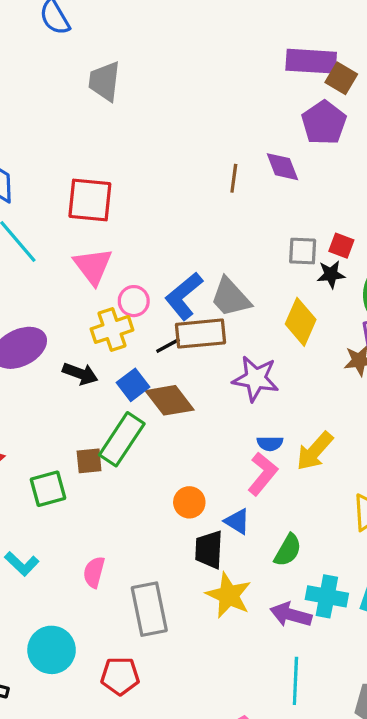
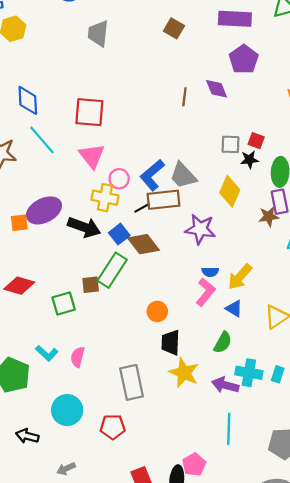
brown square: (341, 78) -> (174, 28), moved
yellow cross: (112, 329) -> (105, 198), turned 30
black arrow: (80, 374) -> (84, 227), size x1.4
blue triangle: (237, 521) -> (234, 309), moved
pink semicircle: (94, 572) -> (78, 357), moved

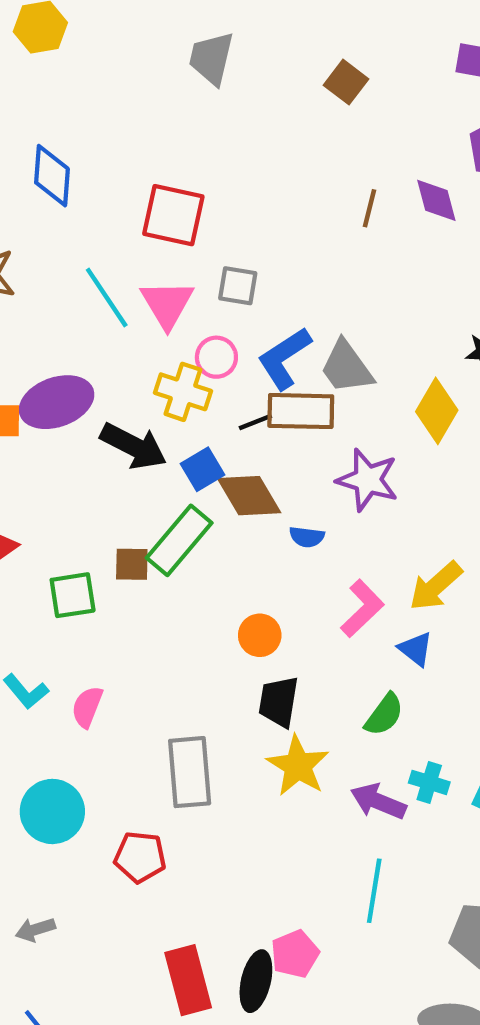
brown square: (174, 28) -> (346, 82), moved
cyan line: (42, 140) -> (107, 298), moved
gray square: (231, 144) -> (238, 286), moved
blue semicircle: (210, 272) -> (307, 537), moved
cyan cross: (249, 373) -> (429, 782), size x0.7

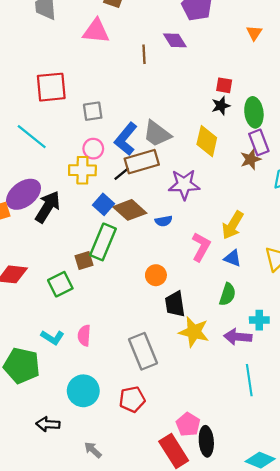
pink triangle: (167, 304) -> (96, 31), moved, turned -36
black arrow: (134, 446) -> (48, 207), moved, turned -68
gray arrow: (35, 930) -> (93, 450), turned 78
pink pentagon: (295, 954) -> (188, 424), moved

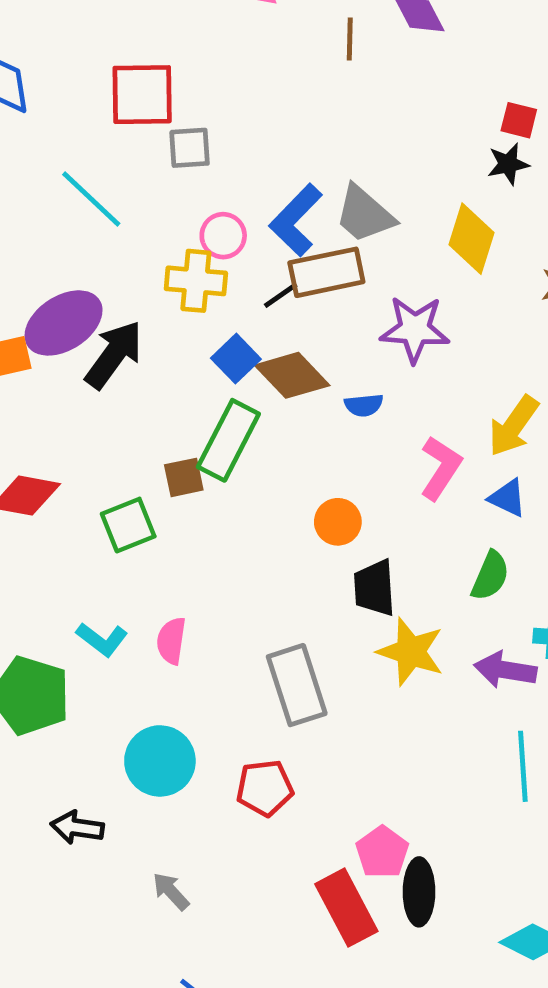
gray square: (93, 111) -> (190, 148), moved

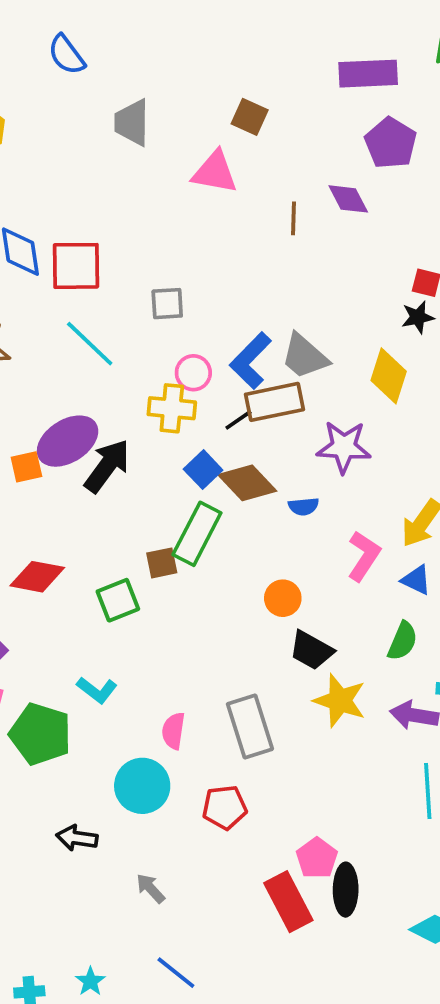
red square: (142, 95) -> (76, 266), moved
black trapezoid: (374, 588) -> (311, 650), turned -57
pink semicircle: (171, 641) -> (173, 731), moved

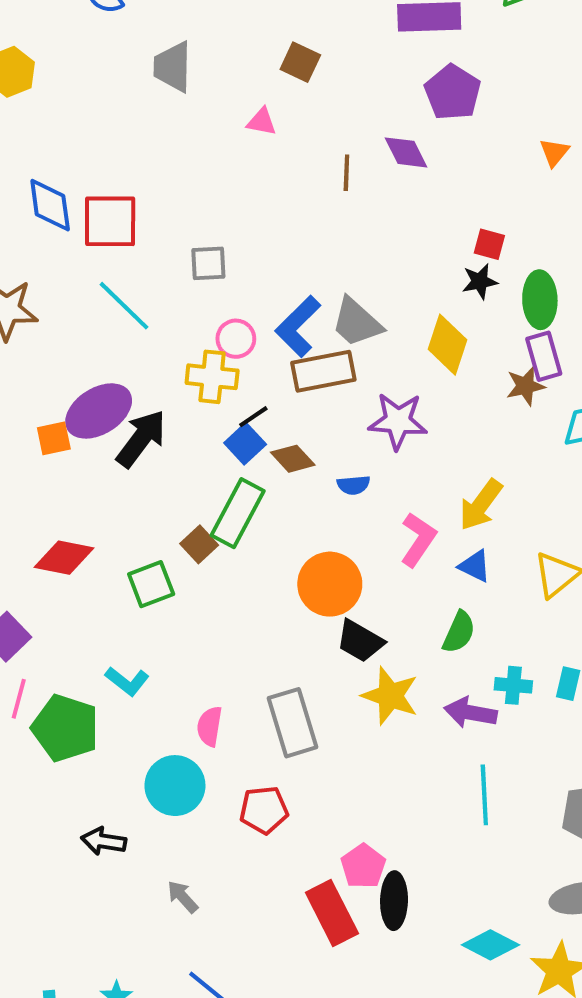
pink triangle: (215, 172) -> (262, 122), size x0.6
black line: (238, 420) -> (253, 417), moved
brown diamond: (247, 483) -> (293, 459), size x0.7
brown square: (162, 563) -> (199, 544), turned -32
orange circle: (283, 598) -> (330, 584), size x1.6

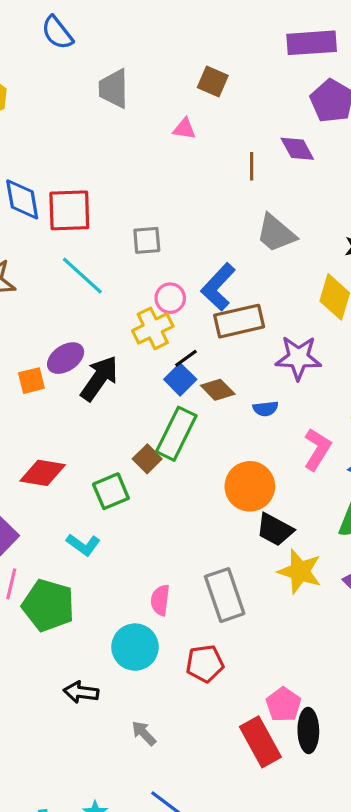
gray trapezoid: (357, 322) -> (276, 233), moved
yellow cross: (212, 377) -> (153, 328), turned -30
purple ellipse: (99, 411) -> (66, 358), size x0.7
cyan L-shape: (127, 681) -> (83, 545), moved

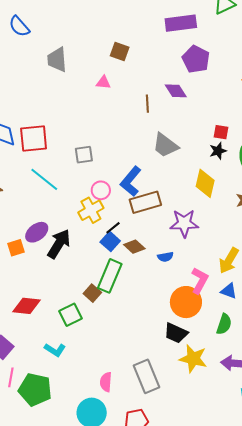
orange circle: (250, 486) -> (186, 302), moved

